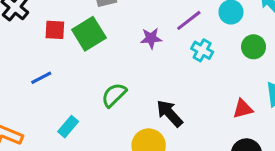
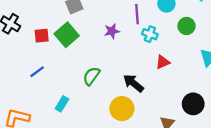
purple line: (189, 20) -> (137, 14), turned -48
red triangle: (243, 109) -> (163, 62), moved

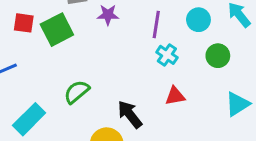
purple star: (112, 31) -> (108, 15), moved
cyan rectangle: (62, 104) -> (29, 119), size x1.5

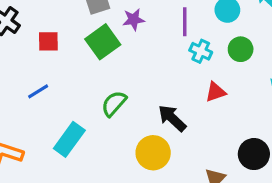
green square: (57, 30) -> (103, 42), moved
green circle: (218, 56) -> (241, 49), moved

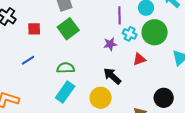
purple star: (134, 19) -> (110, 44), moved
green circle: (241, 49) -> (155, 32), size x1.6
green semicircle: (114, 104) -> (66, 68), moved, turned 48
cyan rectangle: (69, 139) -> (65, 92), moved

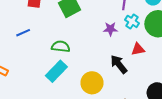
black arrow: (112, 76) -> (119, 64), moved

